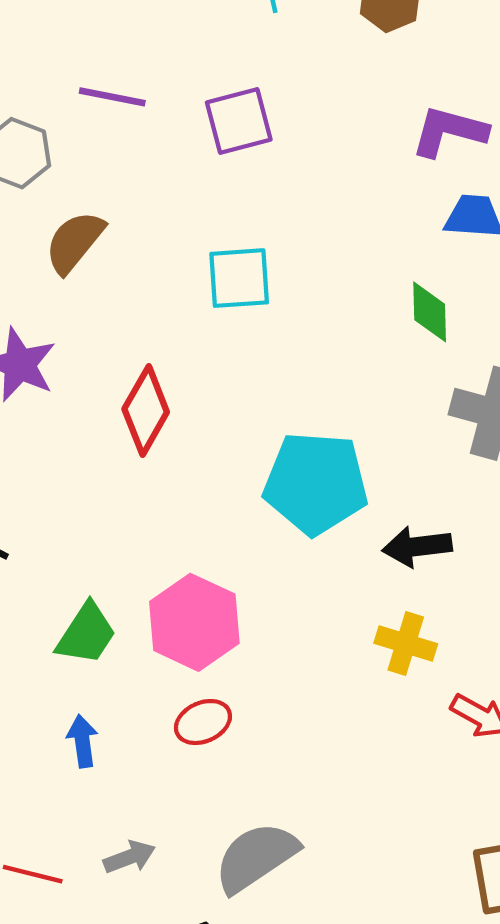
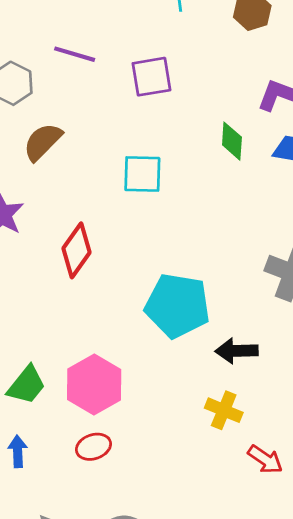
green diamond: (430, 312) -> (232, 141), moved

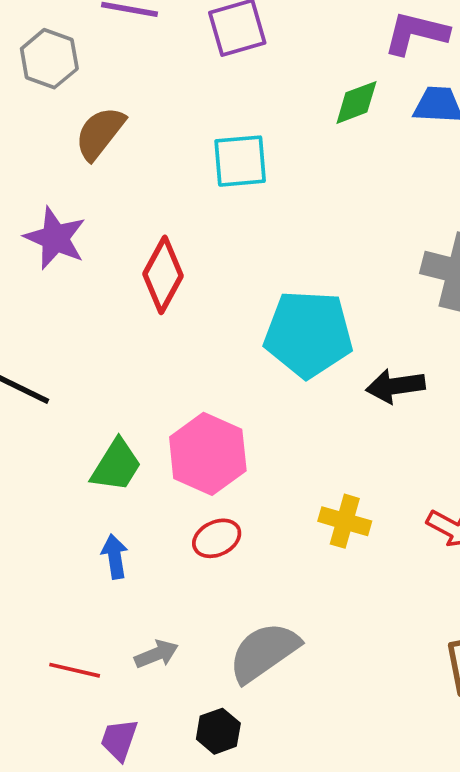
green diamond: (232, 141) -> (356, 102), turned 72
yellow cross: (224, 410) -> (345, 521), moved

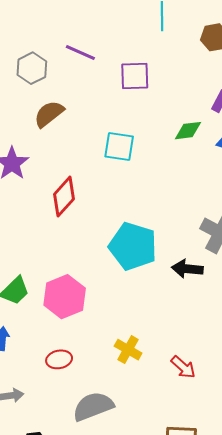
black arrow: (395, 386) -> (187, 269), moved
red ellipse: (217, 538) -> (59, 359), moved
gray semicircle: (264, 652) -> (93, 406), moved

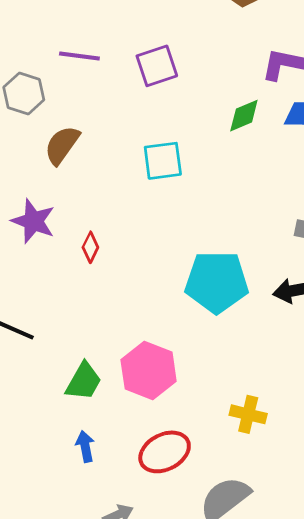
red diamond: (64, 197) -> (90, 247), moved, size x0.6
red ellipse: (59, 359) -> (165, 452), size x1.5

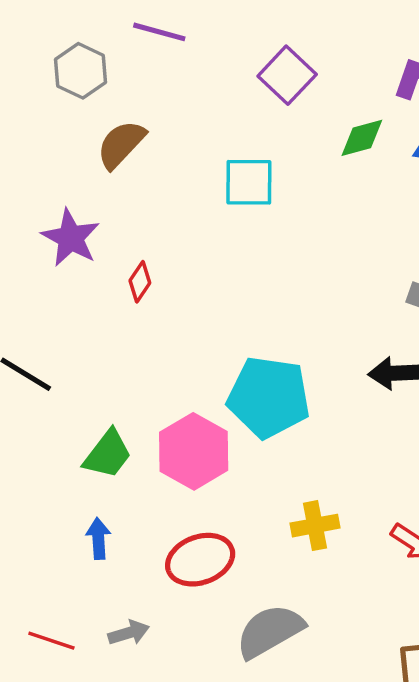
purple square: (157, 66) -> (287, 75), moved, turned -36
cyan pentagon: (217, 282) -> (269, 397), moved
yellow cross: (248, 414) -> (315, 526), turned -32

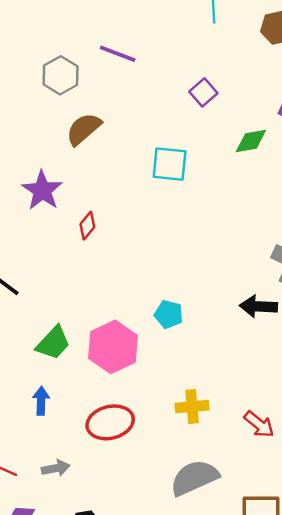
purple square: (287, 75) -> (203, 92), size x0.7
cyan pentagon: (269, 397) -> (169, 314), size x0.5
gray semicircle: (270, 631) -> (194, 478), moved

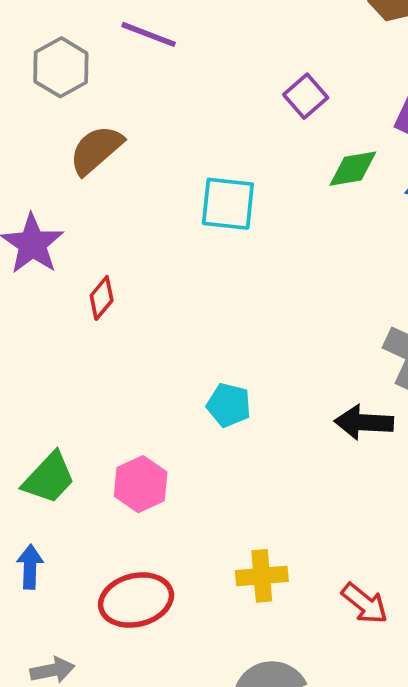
purple square: (203, 92) -> (306, 96), moved
cyan pentagon: (169, 314) -> (229, 405), moved
pink hexagon: (113, 347) -> (141, 484), size x0.7

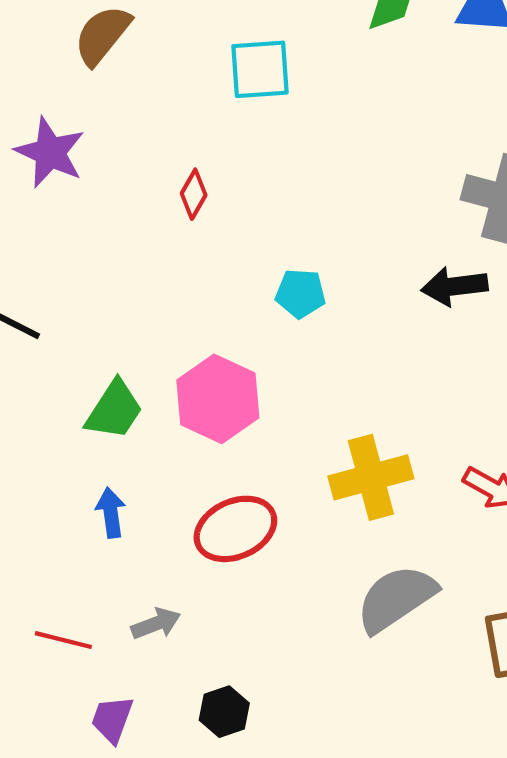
red diamond: (102, 298) -> (194, 194), moved
pink hexagon: (141, 484) -> (218, 399), size x1.4
yellow cross: (262, 576) -> (371, 477), size x1.4

